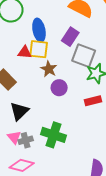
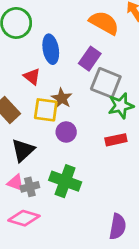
yellow square: (39, 49) -> (46, 110), moved
red triangle: (25, 52) -> (32, 77), turned 32
purple circle: (59, 88) -> (66, 132), moved
pink triangle: (14, 137) -> (16, 183), turned -32

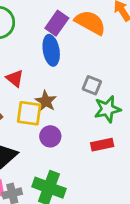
blue ellipse: (51, 49) -> (51, 50), moved
purple rectangle: (90, 59) -> (57, 23), moved
gray square: (106, 83) -> (92, 85), size x0.6

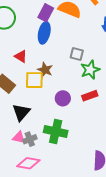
blue ellipse: (51, 50) -> (44, 33), turned 30
purple circle: (50, 136) -> (63, 98), moved

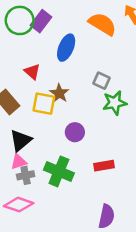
purple rectangle: (46, 13) -> (41, 21), moved
red rectangle: (90, 96) -> (104, 166), moved
pink triangle: (19, 137) -> (19, 162), moved, turned -40

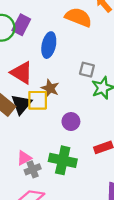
red triangle: (32, 72) -> (22, 73), size x1.5
black triangle: (21, 141) -> (21, 104), moved

